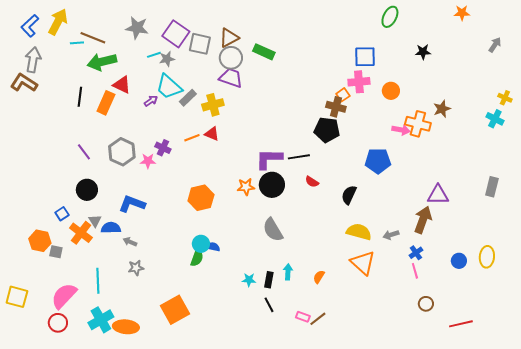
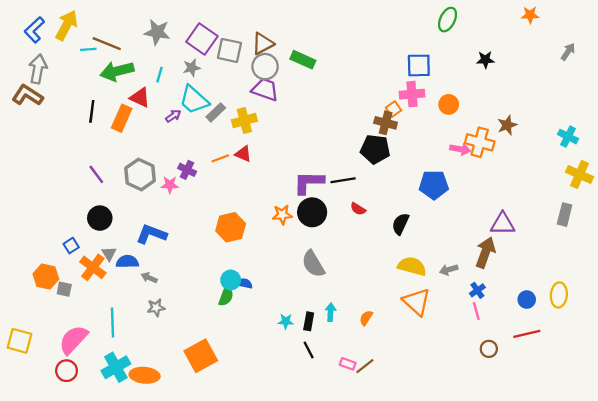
cyan line: (154, 55) -> (159, 75), moved, turned -56
yellow cross: (505, 98) -> (579, 174), moved, size x1.6
red line: (461, 324) -> (527, 334), moved

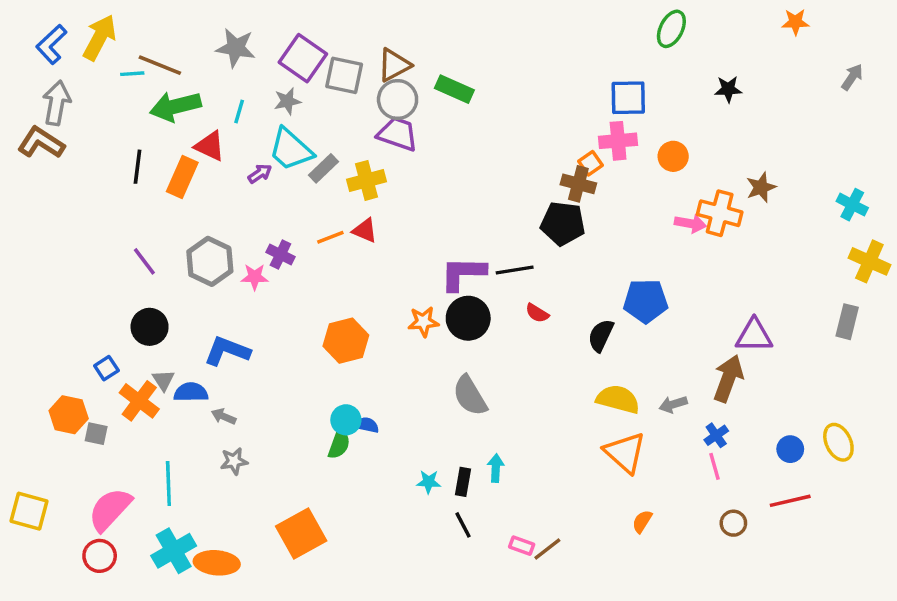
blue pentagon: (434, 185) -> (646, 301), moved
yellow ellipse: (559, 295) -> (838, 442), turned -30
orange semicircle: (366, 318) -> (642, 521), moved

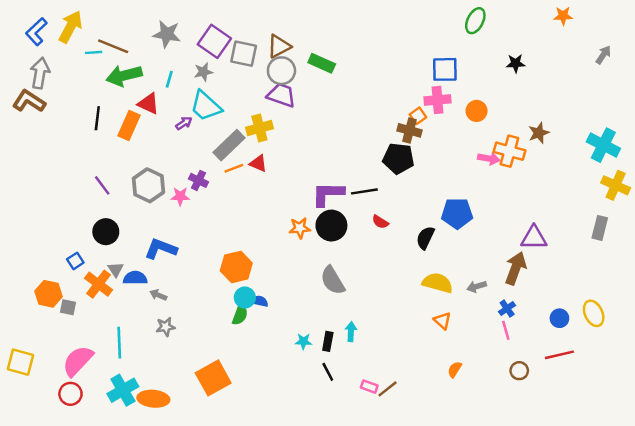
gray rectangle: (323, 168) -> (229, 145), moved, size x1.5
cyan cross: (852, 205) -> (603, 145), size x1.5
orange hexagon: (346, 341) -> (236, 267), moved
orange triangle: (625, 453) -> (442, 321), size x0.6

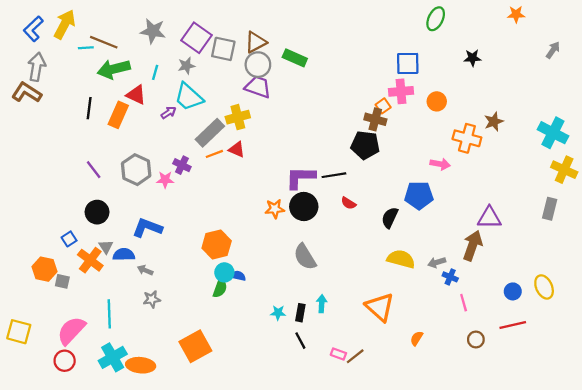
pink arrow: (489, 158) -> (440, 164), moved
blue cross: (507, 308) -> (450, 277), moved, turned -32
orange triangle: (442, 321) -> (380, 307), moved, size x1.8

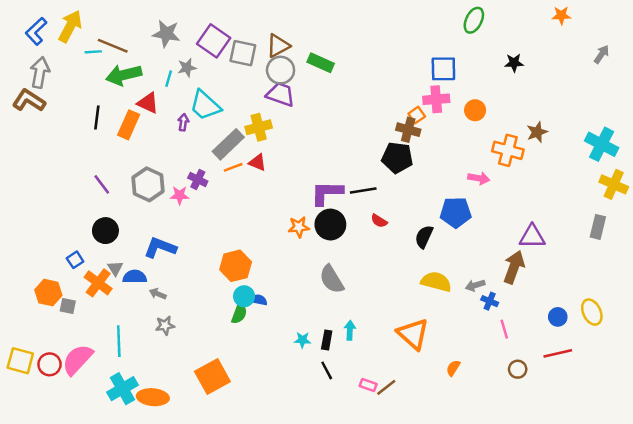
gray star: (186, 66) -> (187, 68), moved
purple arrow: (169, 113) -> (183, 122), turned -48
red circle: (65, 361) -> (50, 364), moved

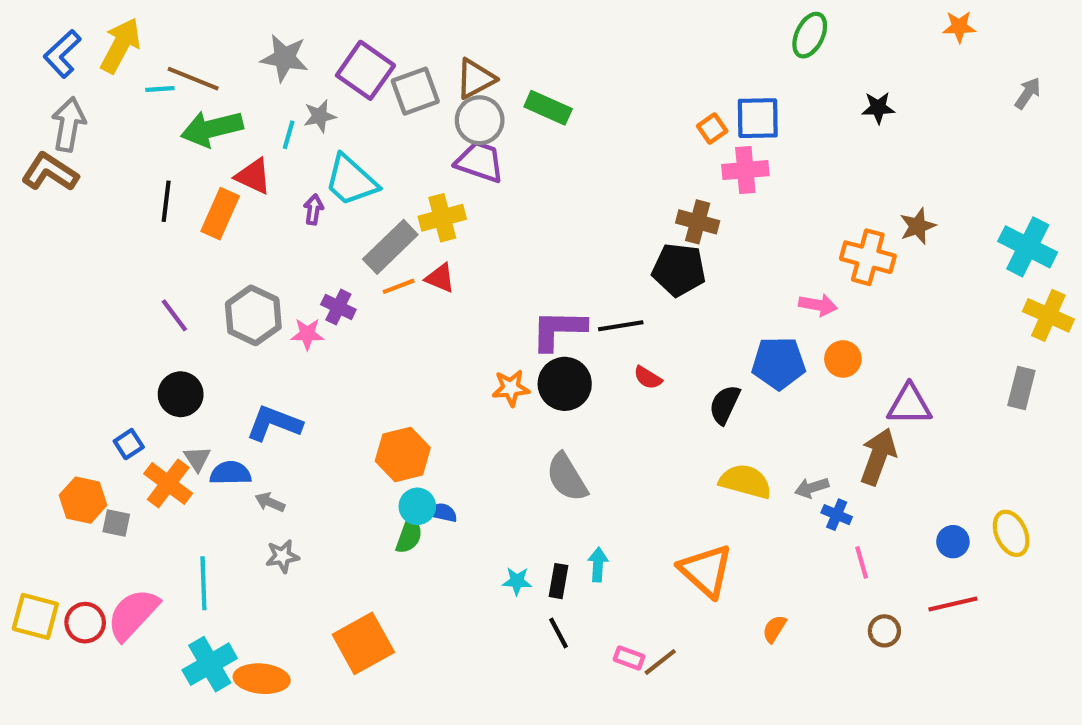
gray square: (243, 53) -> (415, 91), turned -32
orange circle: (475, 110) -> (843, 359), moved
orange square: (417, 115) -> (712, 129), moved

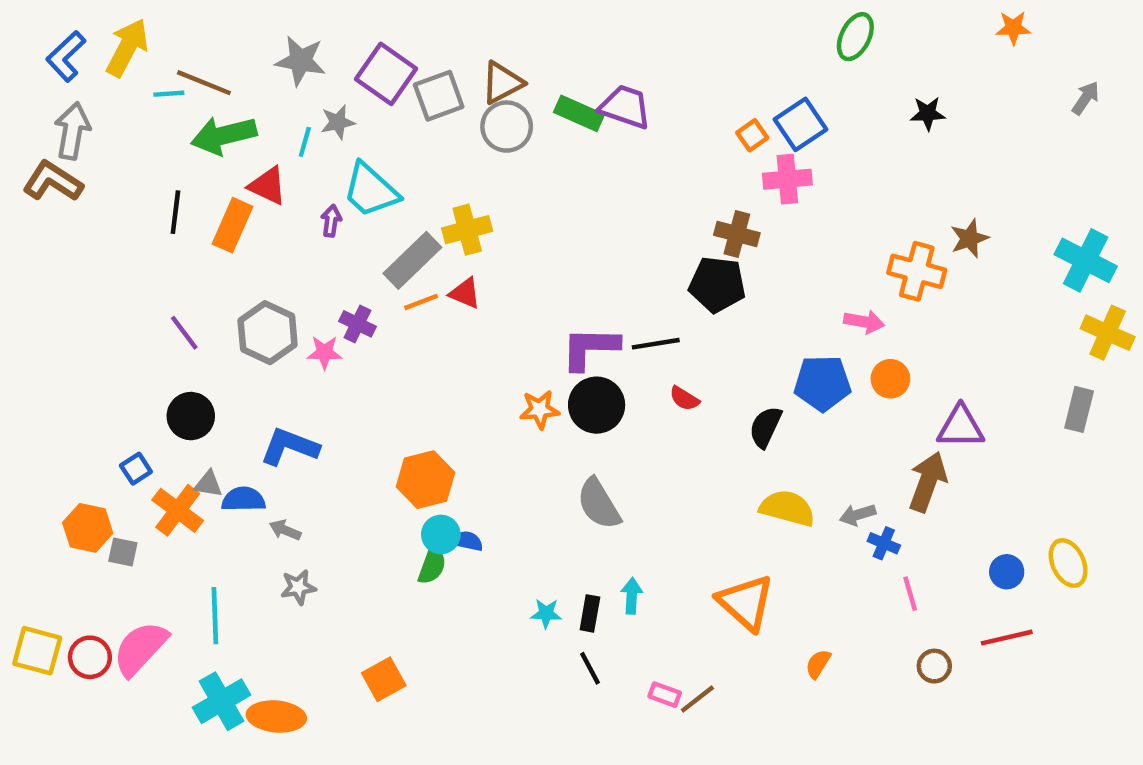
blue square: (758, 118) -> (801, 124), turned -33
purple trapezoid: (480, 162) -> (625, 107), moved
gray triangle: (197, 459) -> (208, 484), turned -48
orange square: (363, 643) -> (384, 679), size x0.7

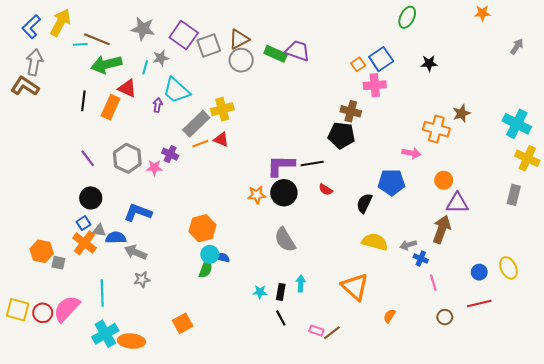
black star: (928, 113) -> (429, 63), moved
orange circle: (890, 379) -> (444, 180), moved
blue square: (136, 469) -> (83, 223), moved
gray arrow: (285, 530) -> (136, 252), size x1.5

